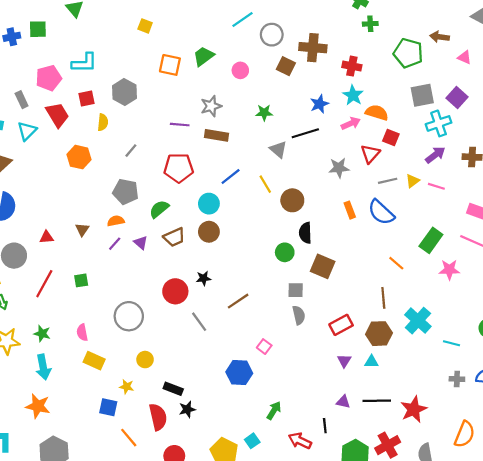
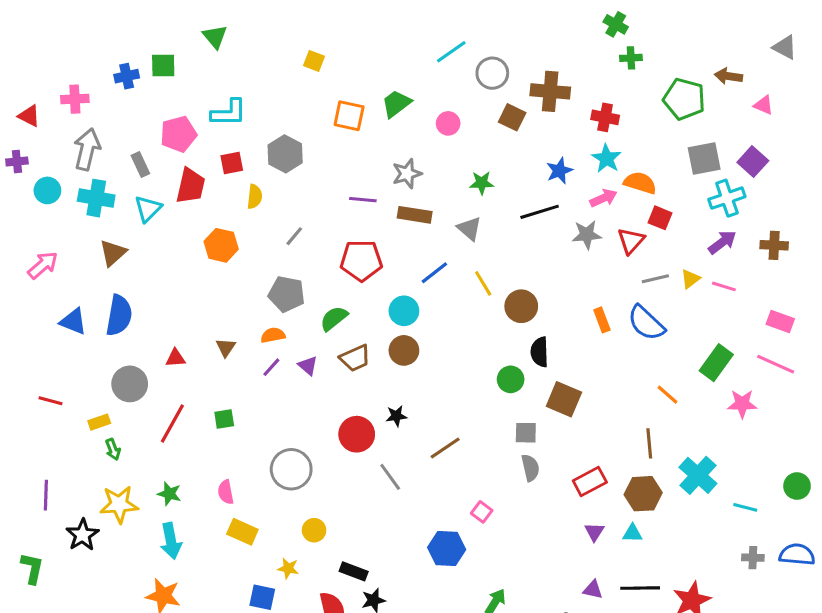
red trapezoid: (57, 115) -> (191, 186), turned 44
gray triangle: (278, 149) -> (469, 229), moved
gray star: (339, 168) -> (587, 235), moved

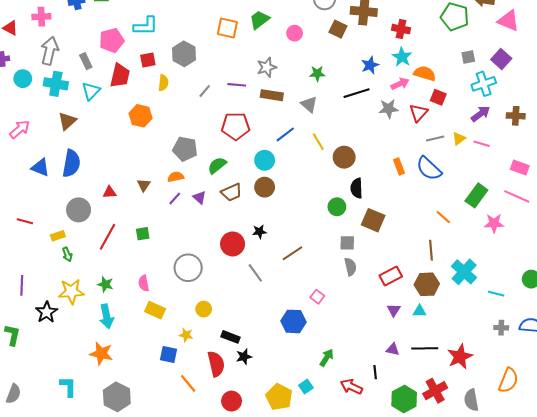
pink triangle: (764, 105) -> (508, 21), size x1.6
gray square: (704, 158) -> (468, 57), size x0.6
gray line: (294, 236) -> (205, 91), moved

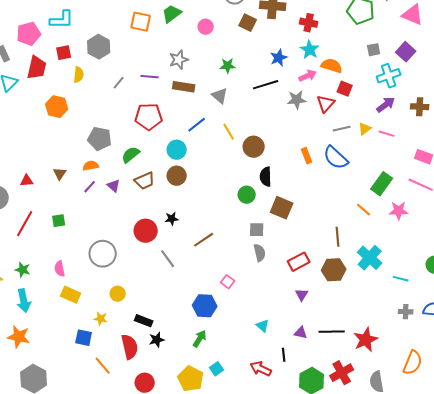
orange line: (443, 217) -> (364, 210), moved
cyan triangle: (420, 311) -> (263, 326), moved, turned 40
green arrow: (327, 358) -> (200, 339), moved

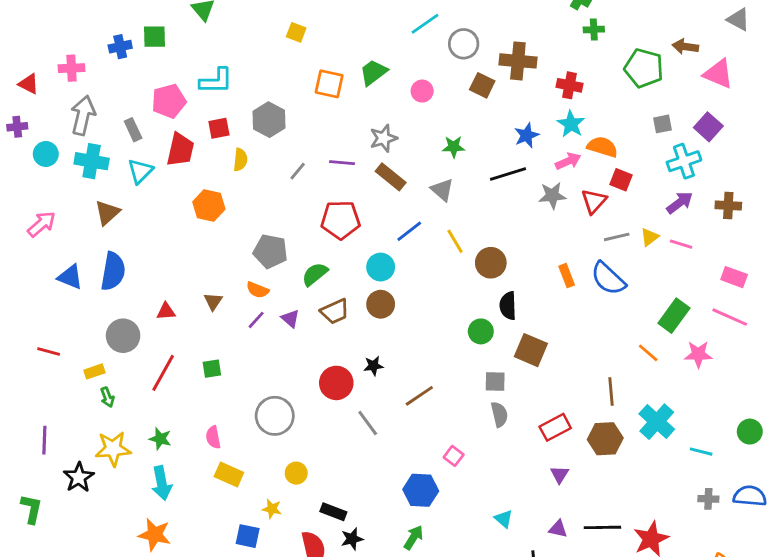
brown rectangle: (184, 87) -> (391, 177), turned 30
orange semicircle: (91, 166) -> (258, 290), turned -147

